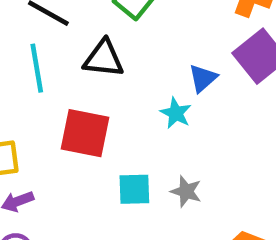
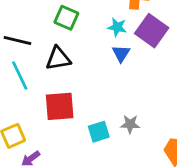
cyan star: (176, 113) -> (117, 27), moved

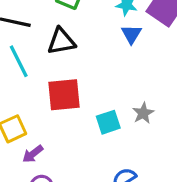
gray star: (130, 124) -> (143, 113), turned -30

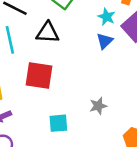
cyan square: (108, 122) -> (58, 123), moved

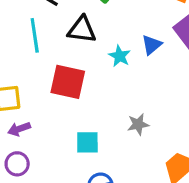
cyan star: (107, 17) -> (120, 56), moved

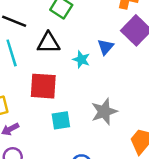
gray star: (138, 124) -> (104, 112), size x1.5
cyan square: (87, 142) -> (61, 120), moved

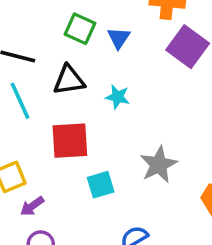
blue triangle: (106, 47) -> (119, 38), moved

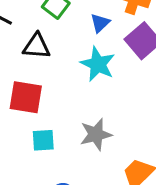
blue triangle: (119, 38) -> (100, 23), moved
cyan star: (118, 97) -> (98, 64), moved, size x1.6

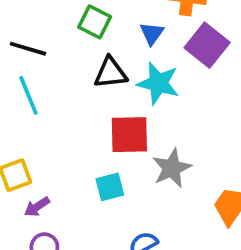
black triangle: (37, 46) -> (111, 73), moved
red square: (26, 97) -> (129, 135), moved

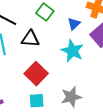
black triangle: (111, 73) -> (30, 39), moved
red square: (129, 135) -> (36, 74), moved, turned 35

